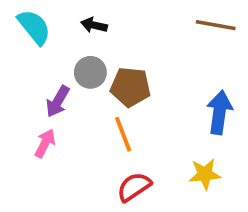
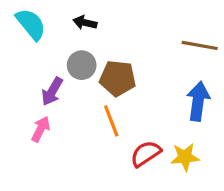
brown line: (216, 25) -> (200, 45), moved
red semicircle: (134, 187) -> (146, 154), moved

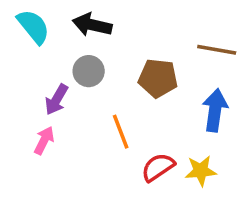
black arrow: (85, 23) -> (92, 25), size x1.5
brown pentagon: (118, 78) -> (158, 78), moved

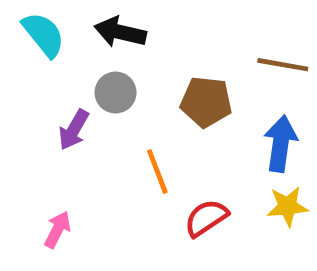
pink arrow: (44, 140) -> (57, 230), moved
yellow star: (201, 171) -> (287, 206), moved

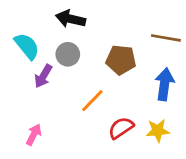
cyan semicircle: (44, 34) -> (27, 46), moved
orange line: (157, 172) -> (92, 101), turned 65
yellow star: (287, 206) -> (158, 131), moved

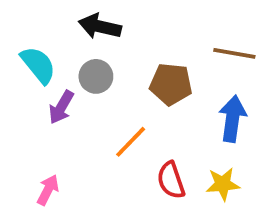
red semicircle: (121, 128) -> (171, 180), turned -75

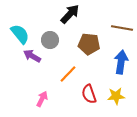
black arrow: (100, 26) -> (70, 14), moved, turned 120
purple arrow: (61, 107) -> (32, 56), turned 90
pink arrow: (48, 190) -> (42, 99), moved

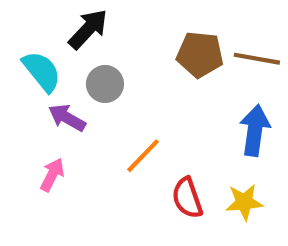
black arrow: (70, 14) -> (88, 29), moved
brown pentagon: (89, 44) -> (200, 54), moved
pink arrow: (42, 99) -> (52, 175), moved

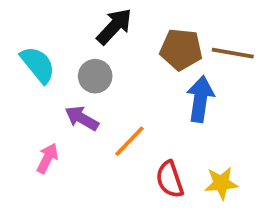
black arrow: (88, 29) -> (114, 26), moved
purple arrow: (67, 118) -> (82, 118), moved
blue arrow: (255, 130) -> (200, 99), moved

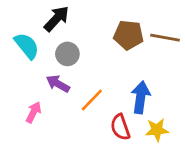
black arrow: (114, 26) -> (57, 19), moved
blue arrow: (200, 99) -> (141, 97), moved

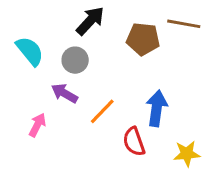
black arrow: (57, 19) -> (90, 21), moved
brown line: (165, 38) -> (184, 24), moved
yellow star: (157, 130) -> (187, 154), moved

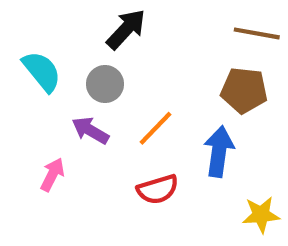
brown pentagon: (143, 39) -> (244, 90), moved
orange line: (102, 111) -> (156, 128), moved
red semicircle: (134, 142) -> (158, 189), moved, turned -88

